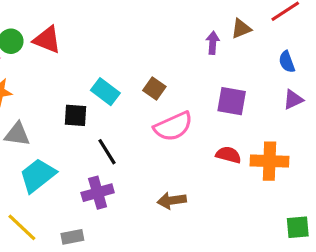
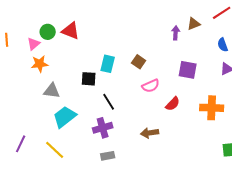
cyan rectangle: (105, 92) -> (108, 64), turned 66
pink semicircle: (173, 126) -> (151, 86), size x0.7
red semicircle: (228, 155) -> (173, 104), moved, turned 119
gray rectangle: (72, 237) -> (108, 156), moved

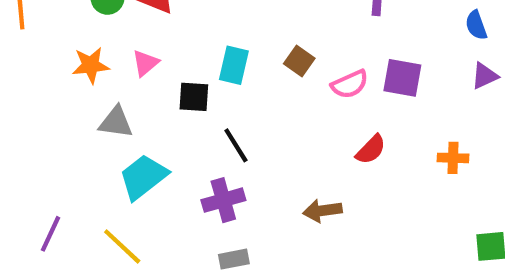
pink triangle: (34, 44) -> (145, 63), moved
pink semicircle: (151, 86) -> (350, 84), moved
orange cross: (212, 108) -> (453, 158), size x0.6

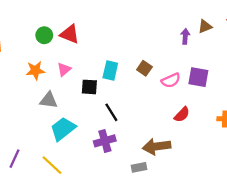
brown arrow: (322, 211) -> (157, 146), size x1.4
gray rectangle: (234, 259) -> (139, 167), moved

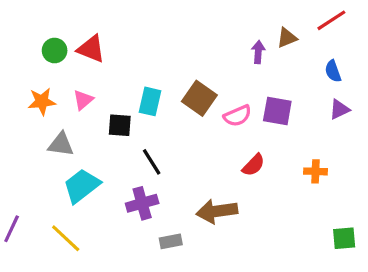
brown square: (144, 68) -> (199, 98), size x1.5
gray rectangle: (139, 167) -> (171, 241), moved

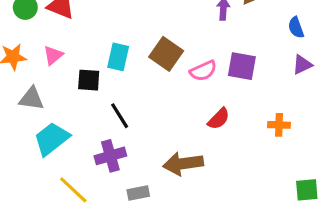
yellow line: (66, 238) -> (73, 190), moved

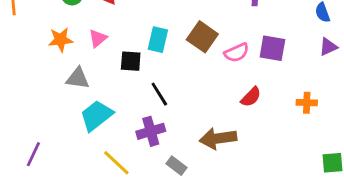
gray rectangle: (138, 193) -> (177, 166), turned 48

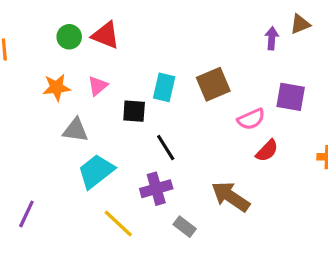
brown square: (202, 37) -> (213, 84), turned 32
pink semicircle: (237, 53) -> (251, 119), moved
brown arrow: (218, 138) -> (231, 197), turned 42

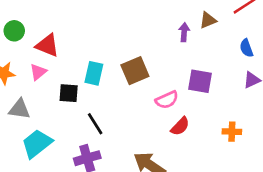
red triangle: (106, 35) -> (47, 45), moved

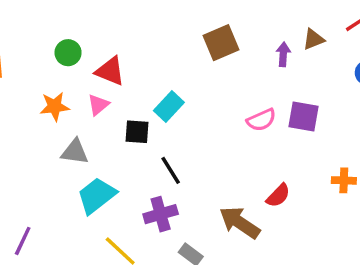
brown square: (135, 71) -> (221, 43), moved
cyan rectangle: (94, 73) -> (169, 106), turned 30
pink semicircle: (167, 100) -> (261, 120), moved
red semicircle: (180, 126) -> (278, 196), moved

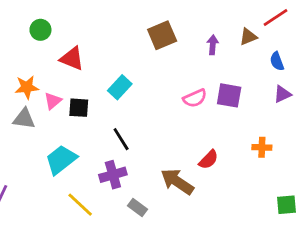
brown triangle: (314, 39) -> (248, 37), moved
green circle: (68, 53) -> (40, 30), moved
pink triangle: (98, 105) -> (53, 101), moved
black square: (137, 132) -> (79, 108), moved
gray triangle: (75, 152) -> (24, 119), moved

